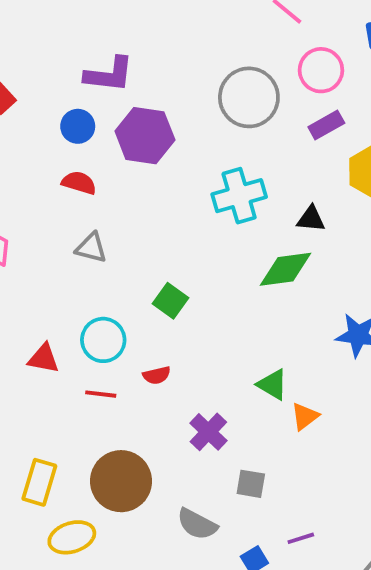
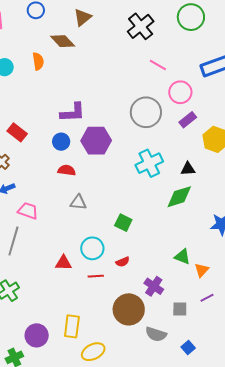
brown circle: (121, 481) -> (129, 309), moved
purple line: (301, 538) -> (207, 298), moved

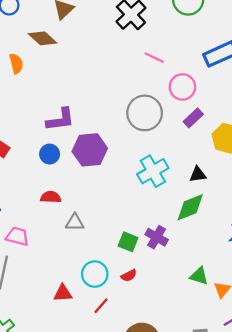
red semicircle: (67, 170) -> (51, 197), moved
red semicircle: (123, 262) -> (129, 276), moved
red line: (96, 276) -> (101, 306), turned -42
purple cross: (154, 286) -> (157, 237), moved

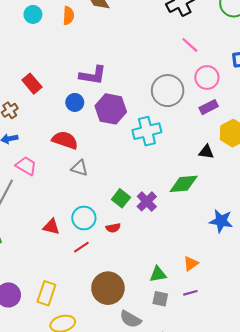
cyan cross: (153, 171) -> (147, 131), moved
black triangle: (198, 174) -> (206, 152), moved
red semicircle: (51, 197) -> (65, 140), size x1.4
green triangle: (199, 276) -> (158, 274), moved, turned -42

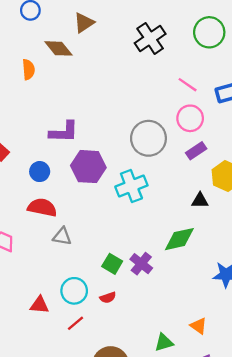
pink line: (190, 45) -> (188, 85), moved
blue circle: (75, 102) -> (40, 172), moved
orange triangle: (191, 263) -> (199, 326), turned -42

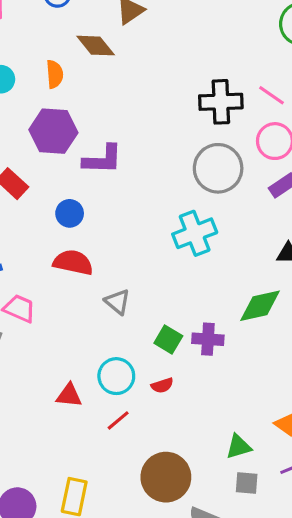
black cross: (150, 39) -> (221, 102), moved, turned 32
purple hexagon: (88, 167) -> (53, 131), moved
gray triangle: (62, 236) -> (118, 302), moved, turned 30
purple cross: (141, 264) -> (208, 339), turned -35

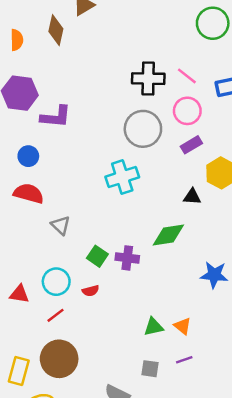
brown diamond: (96, 46) -> (56, 30), turned 48
orange semicircle: (55, 74) -> (17, 40), moved
green triangle: (239, 447) -> (154, 327), moved
brown circle: (166, 477) -> (59, 359), moved

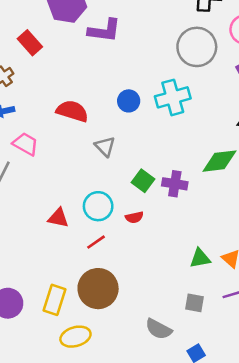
blue circle: (28, 156) -> (129, 101), moved

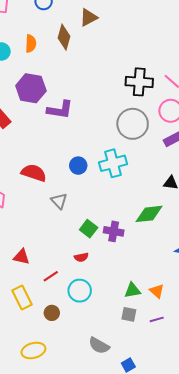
cyan circle: (98, 206) -> (80, 291), moved
brown circle: (98, 289) -> (52, 313), size x0.5
yellow rectangle: (54, 300) -> (22, 297), moved, turned -45
gray square: (194, 303) -> (129, 314), moved

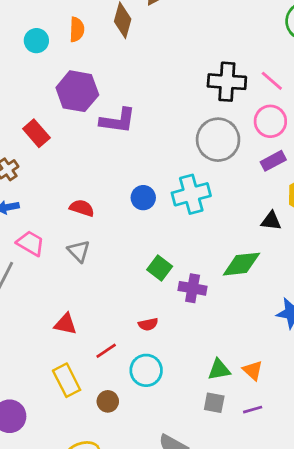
red semicircle: (34, 173) -> (82, 208), size x0.7
gray triangle: (59, 201) -> (79, 251), moved
green square: (89, 229) -> (160, 268), moved

